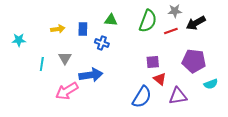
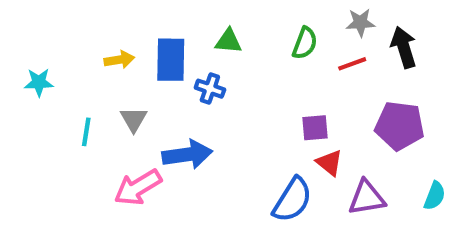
green semicircle: (148, 21) -> (305, 43), size x0.7
black arrow: (196, 23) -> (404, 47), turned 102
blue rectangle: (83, 29) -> (171, 60), size x1.5
cyan semicircle: (211, 84) -> (435, 196), moved, turned -48

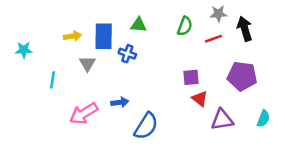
gray triangle: (134, 119) -> (87, 64), moved
blue arrow: (187, 155) -> (120, 102), moved, size x0.6
blue semicircle: (292, 200) -> (146, 126), moved

